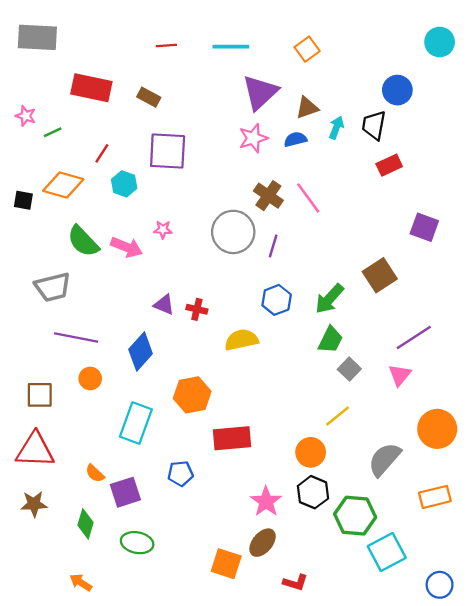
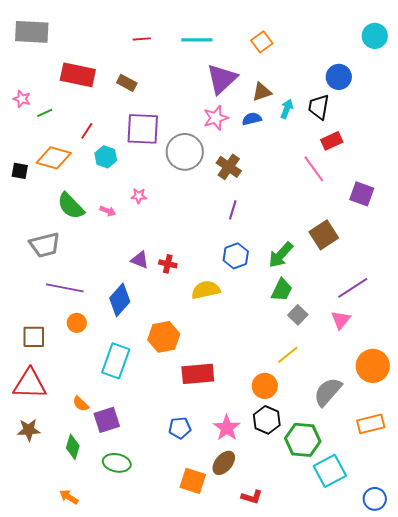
pink line: (308, 198) -> (314, 169), moved
gray circle: (233, 232) -> (185, 152), moved
pink arrow: (127, 247) -> (108, 211), size x0.6
blue pentagon: (180, 473) -> (180, 428), moved

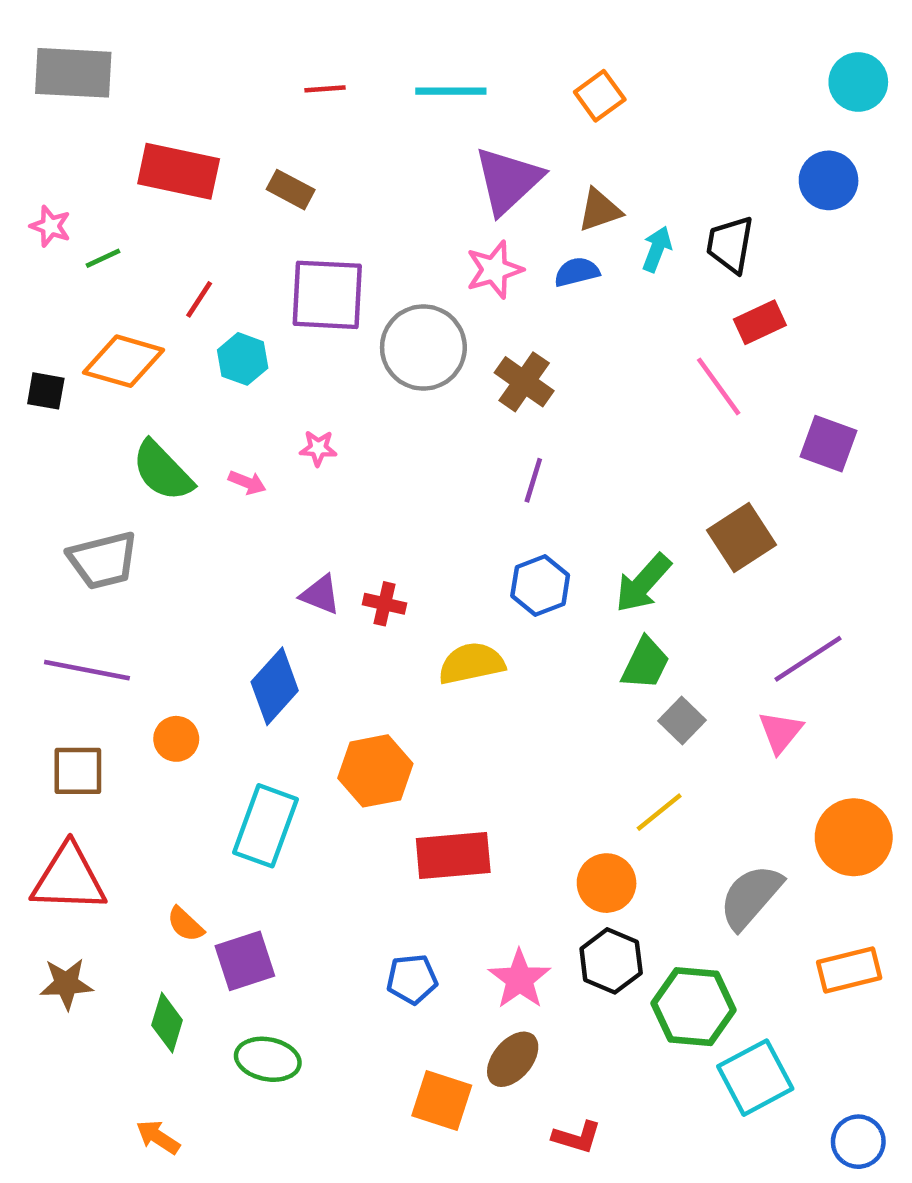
blue circle: (339, 77) -> (829, 180), moved
purple line: (65, 288) -> (87, 670), moved

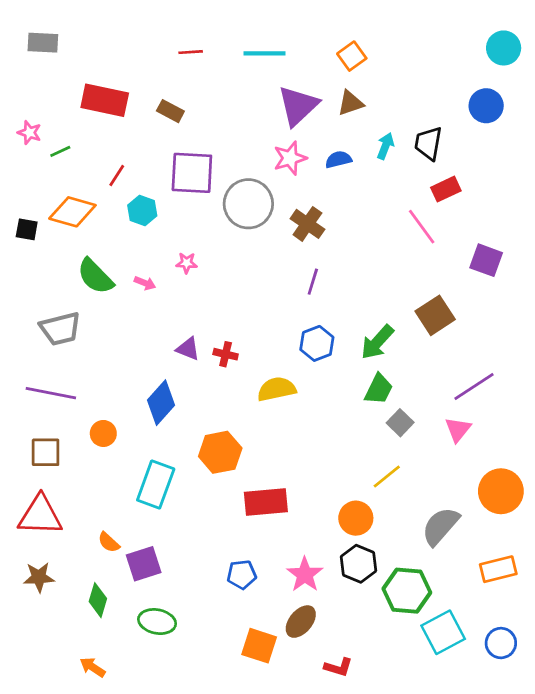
gray rectangle: (73, 73) -> (43, 43), size x0.7
brown triangle: (600, 210) -> (350, 103), moved
blue circle: (858, 1142) -> (501, 643), moved

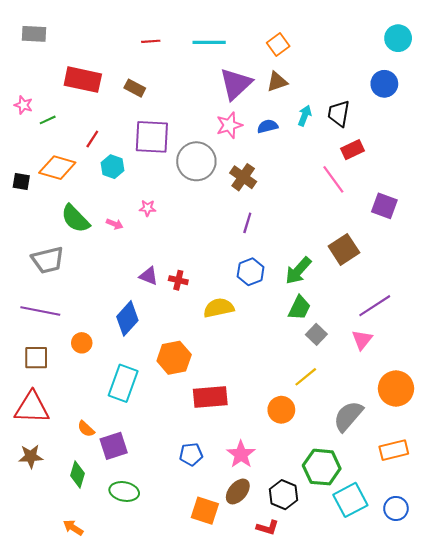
black hexagon: (359, 564) -> (283, 495), moved

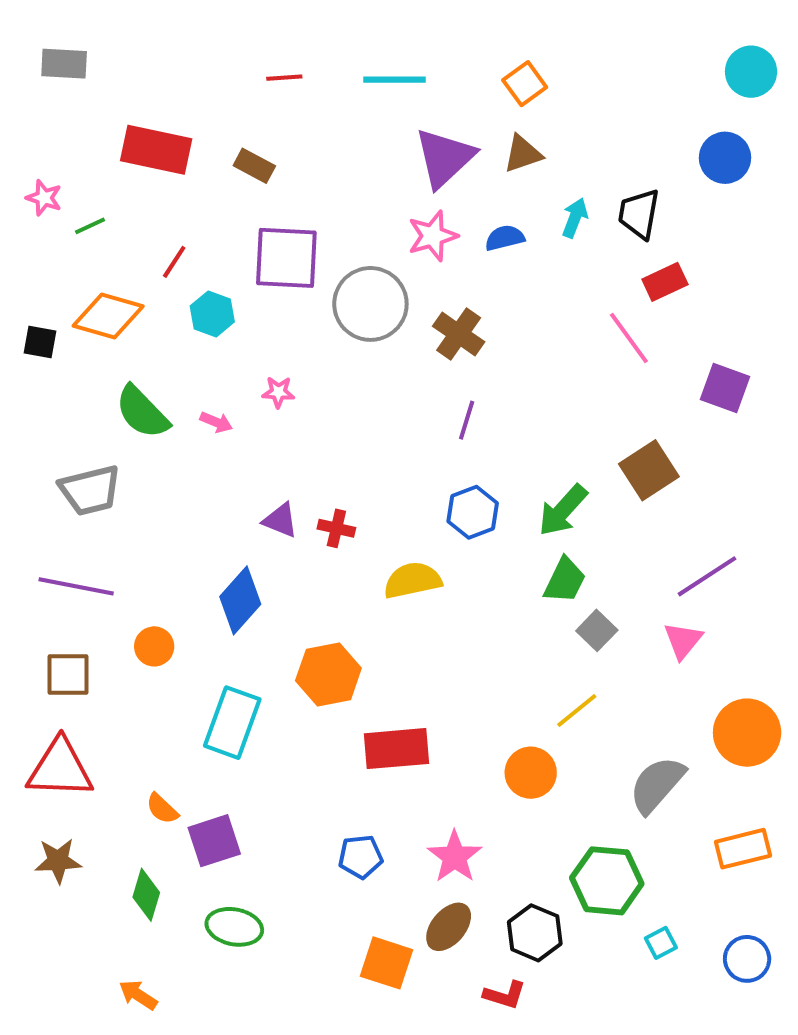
cyan square: (350, 500) -> (661, 943), size x0.5

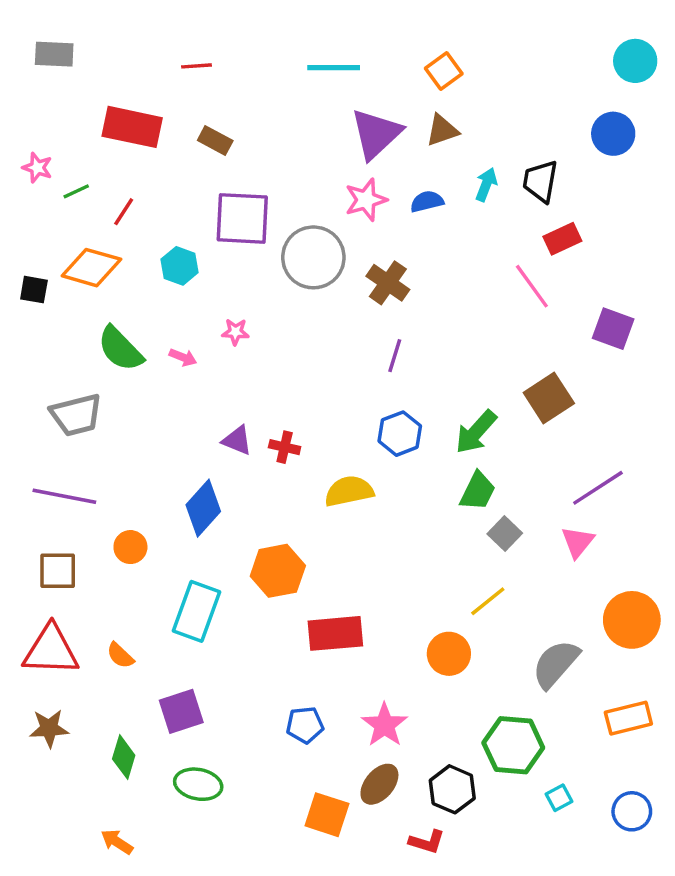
red line: (284, 78) -> (196, 66), moved
red line: (174, 262) -> (124, 212), moved
orange semicircle: (162, 809) -> (120, 655), moved

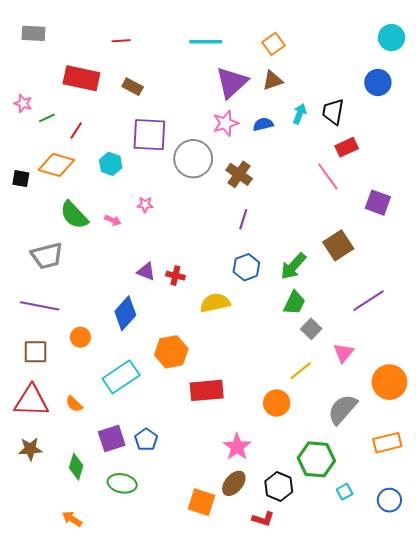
pink triangle: (578, 542) -> (343, 353), moved
cyan rectangle: (196, 611) -> (121, 377), turned 36
blue pentagon: (305, 725) -> (146, 440), moved, turned -30

